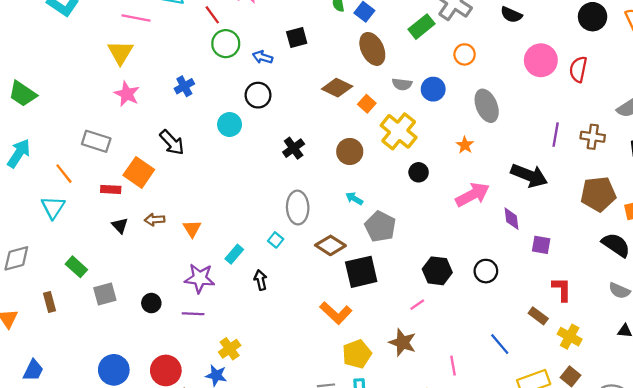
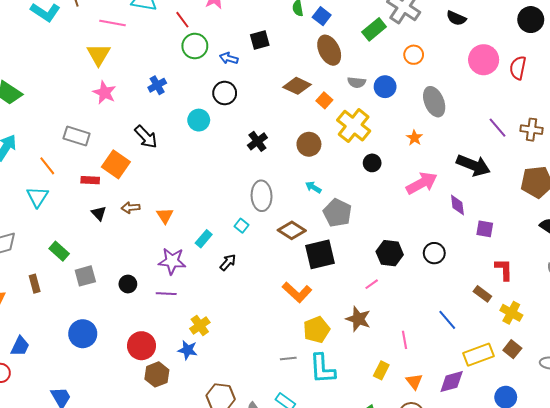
purple line: (556, 135) -> (497, 128), turned -50
black arrow: (261, 280) -> (228, 262), turned 54
blue circle: (114, 370) -> (83, 334), moved

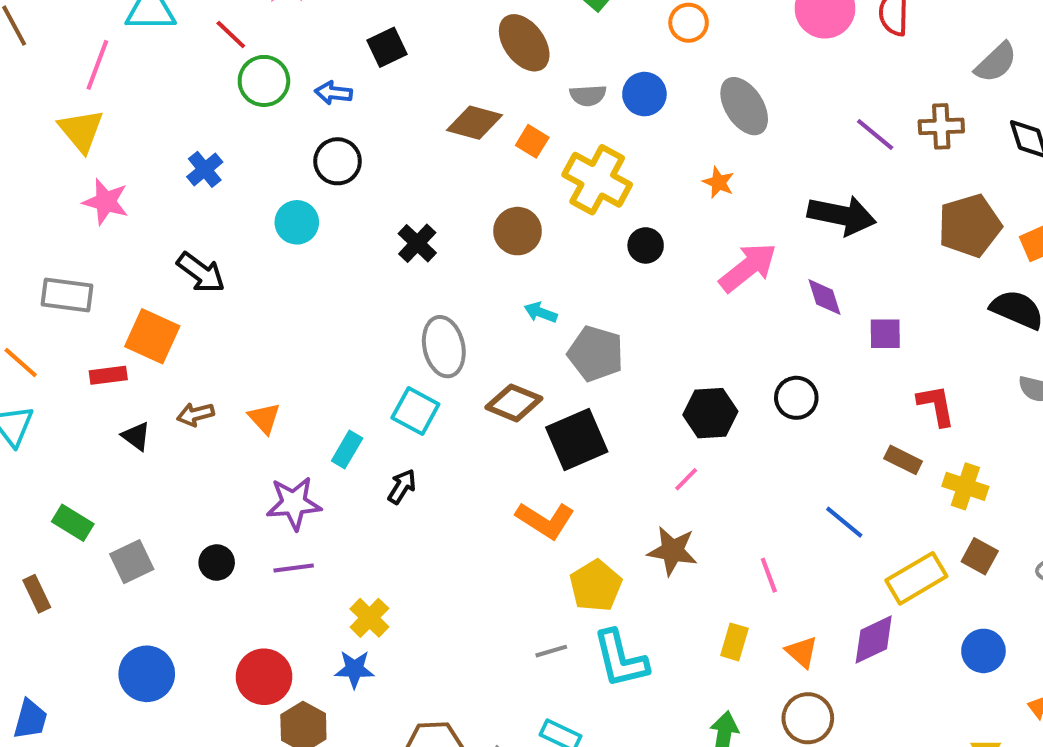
pink line: (112, 23) -> (97, 65), turned -70
cyan square: (241, 226) -> (415, 411), size x1.6

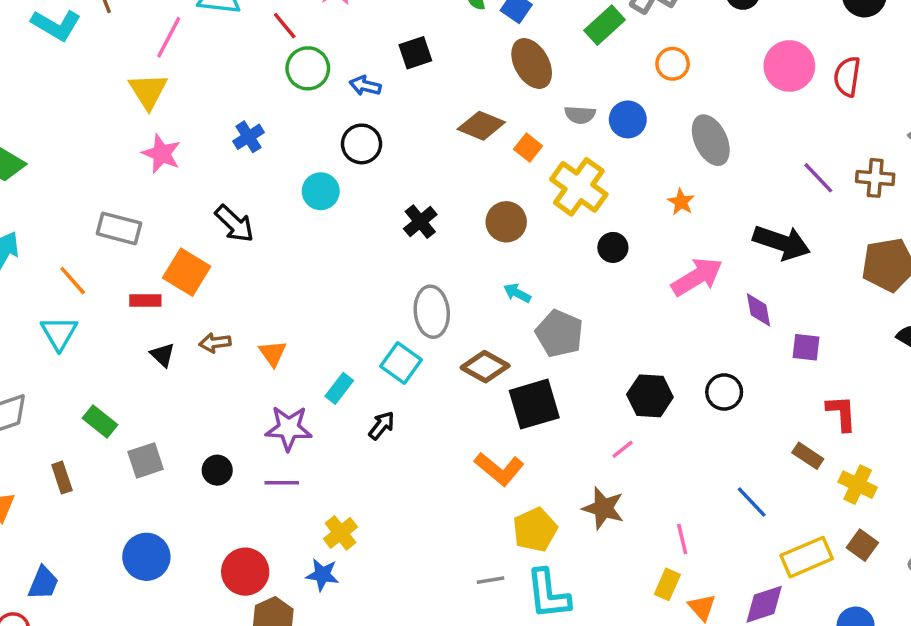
yellow rectangle: (734, 642) -> (667, 584), moved

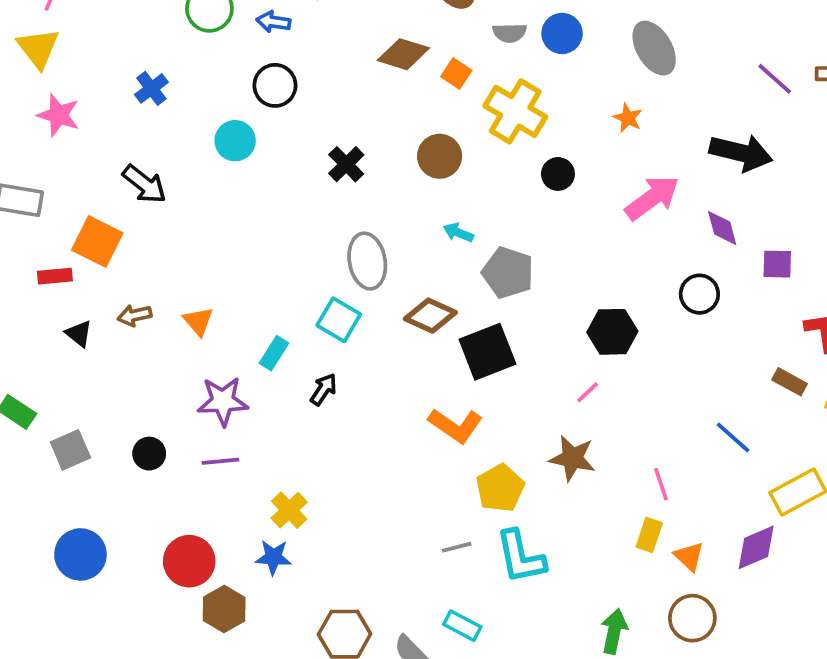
black circle: (724, 392) -> (699, 294), moved

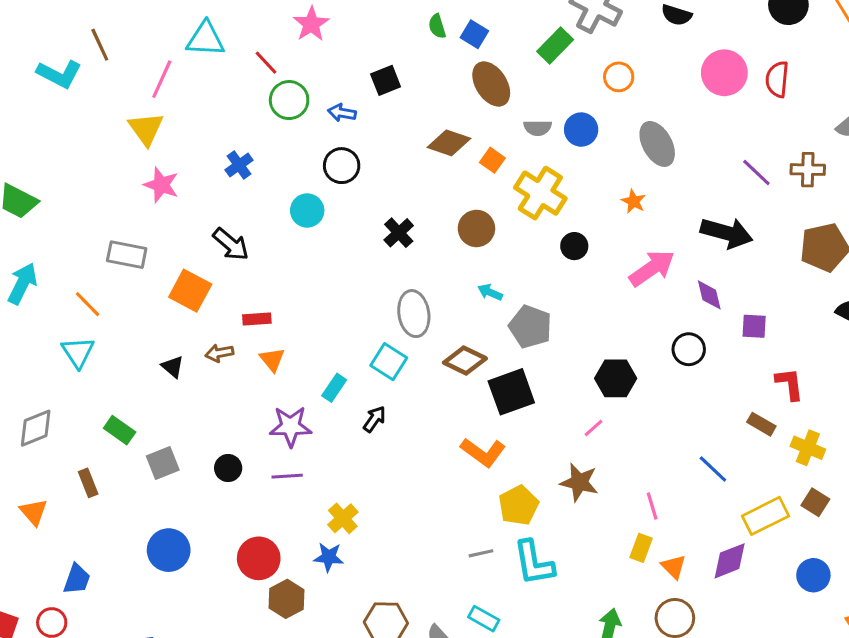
red rectangle: (55, 276) -> (257, 319), moved

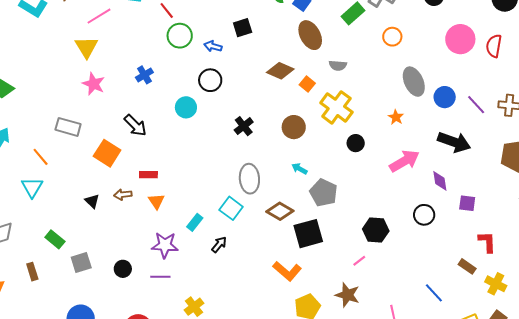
pink line: (162, 79) -> (99, 16), turned 30
blue circle: (581, 130) -> (445, 97), moved

